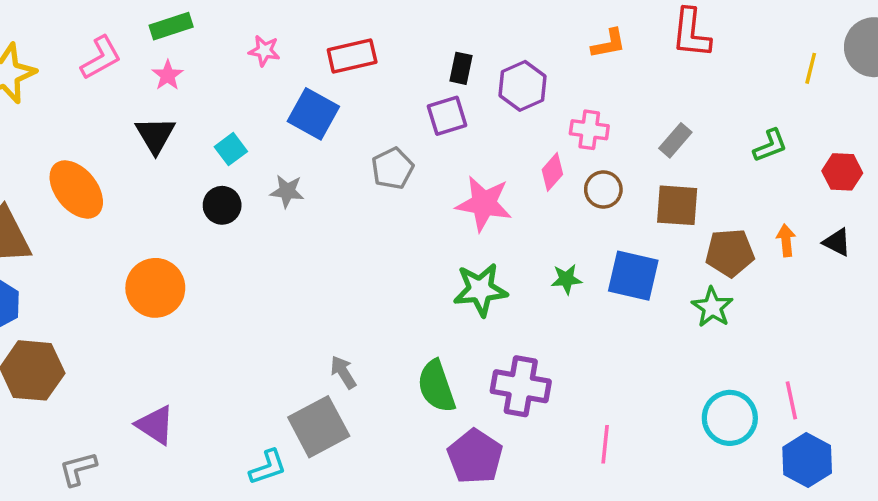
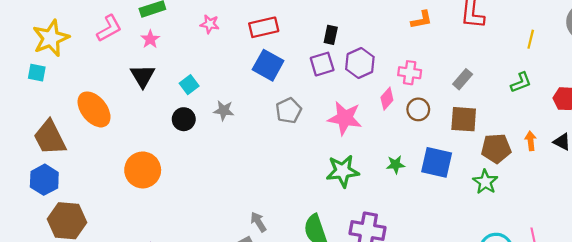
yellow line: (811, 68) -> (531, 39), moved
purple hexagon: (523, 86) -> (360, 63), moved
blue square: (313, 114) -> (268, 65), moved
gray pentagon: (392, 168) -> (289, 111), moved

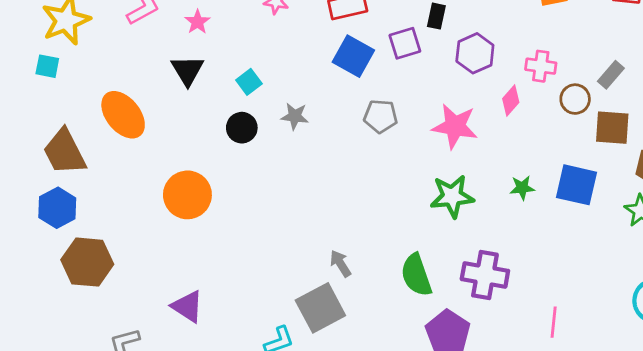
purple square: (322, 64) -> (405, 43), moved
brown circle: (418, 109) -> (575, 99), moved
gray pentagon: (289, 111) -> (381, 116), turned 30

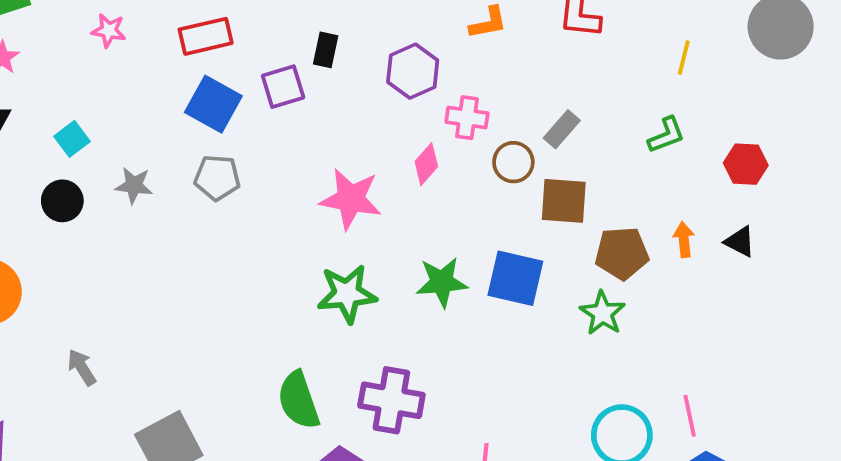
purple hexagon: (475, 53) -> (413, 71), moved
gray pentagon: (381, 116) -> (217, 178), moved
green star: (522, 188) -> (442, 282), size x1.5
gray arrow: (340, 264) -> (82, 367), moved

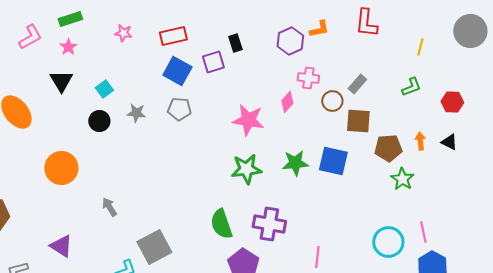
black rectangle: (326, 50) -> (235, 43), turned -30
purple hexagon: (413, 71) -> (290, 41), moved
green star: (602, 313) -> (402, 179), moved

